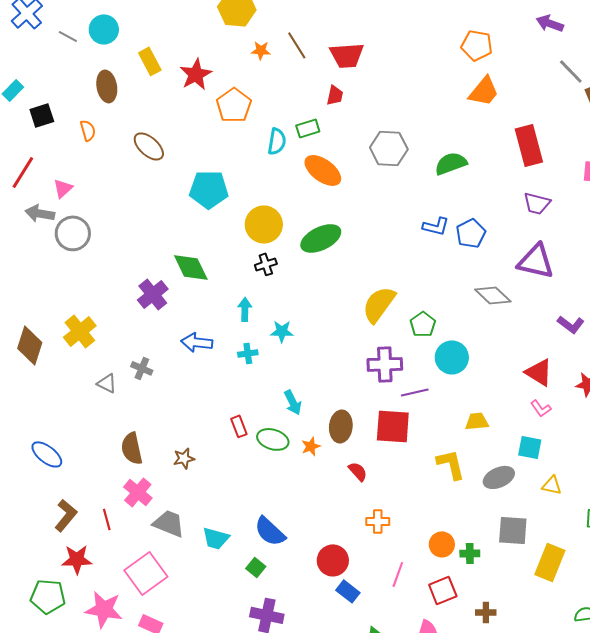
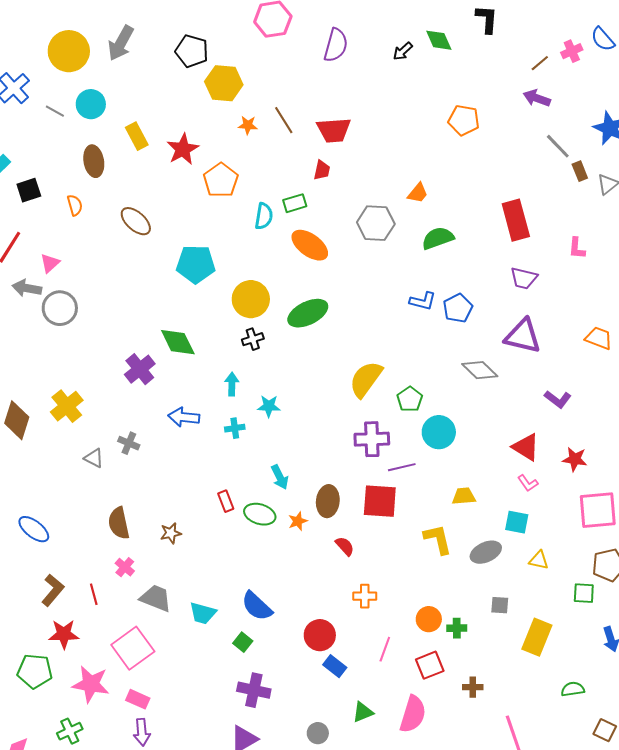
orange trapezoid: (484, 91) -> (418, 193), moved, size x0.7
pink cross: (138, 492) -> (125, 567), size x0.7
gray square: (513, 530) -> (500, 605), size x0.6

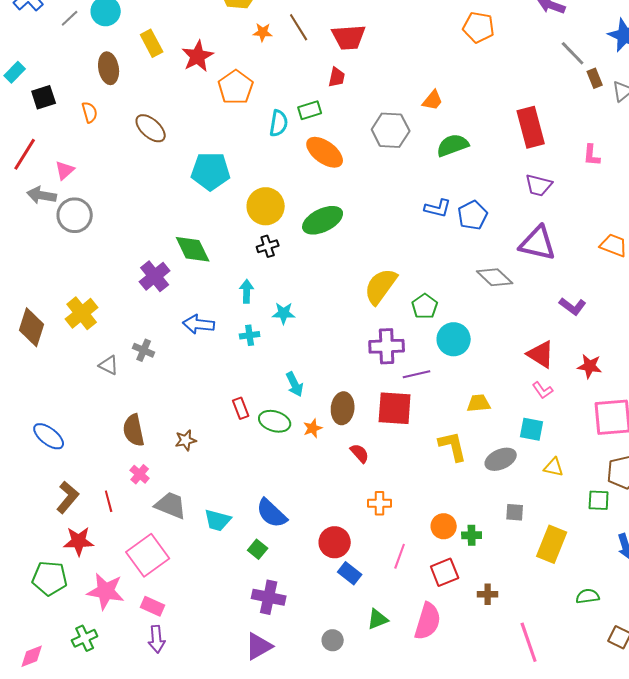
gray line: (55, 111) -> (70, 18), turned -72

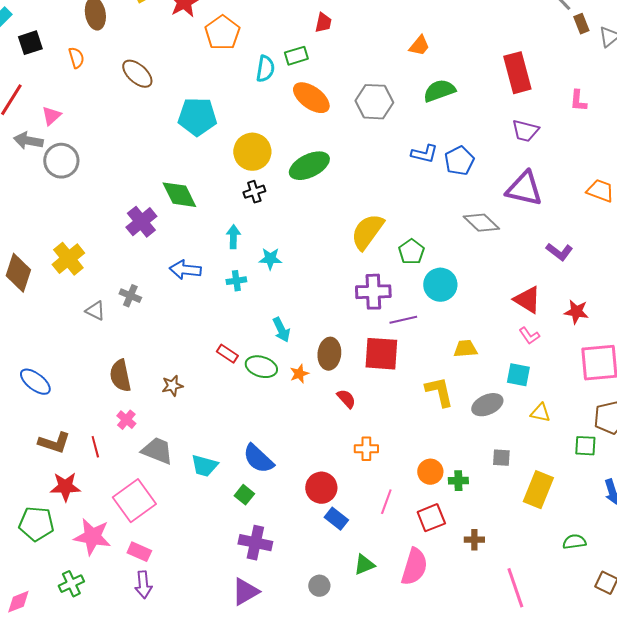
gray hexagon: (391, 130) -> (374, 102), moved
red rectangle: (241, 408) -> (227, 354), turned -35
brown L-shape: (68, 497) -> (54, 443), turned 68

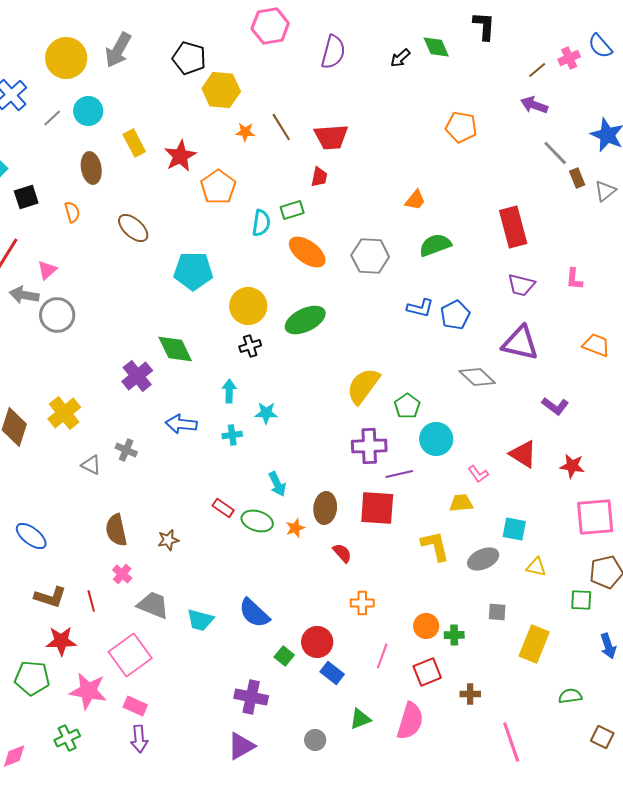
pink L-shape: (578, 101) -> (574, 279), moved
pink L-shape: (529, 336) -> (478, 474), moved
green square: (244, 495) -> (284, 656), moved

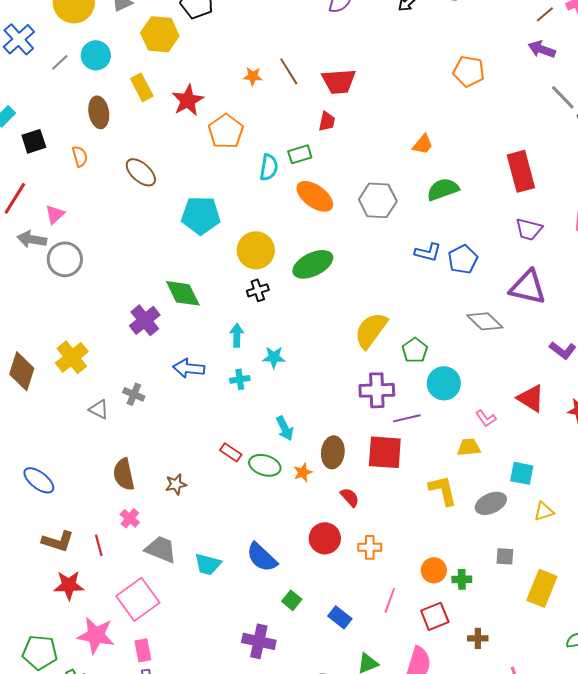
yellow hexagon: (221, 90) -> (160, 34), moved
yellow triangle: (536, 567) -> (544, 511), turned -30
red circle: (317, 642) -> (325, 538), moved
green pentagon: (32, 678) -> (40, 652), moved
pink rectangle: (135, 706) -> (143, 650), turned 55

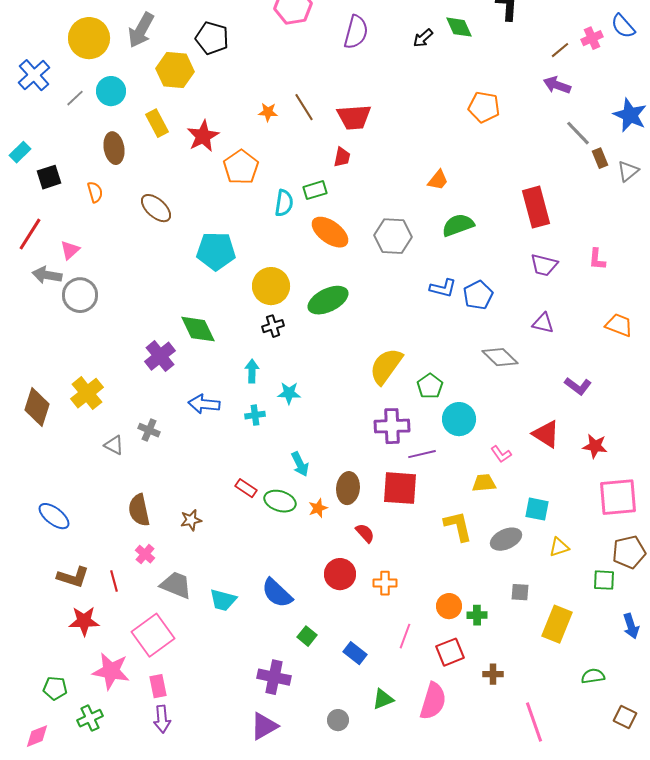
purple triangle: (528, 287) -> (543, 323), size x0.6
green pentagon: (40, 652) -> (55, 688), size x0.7

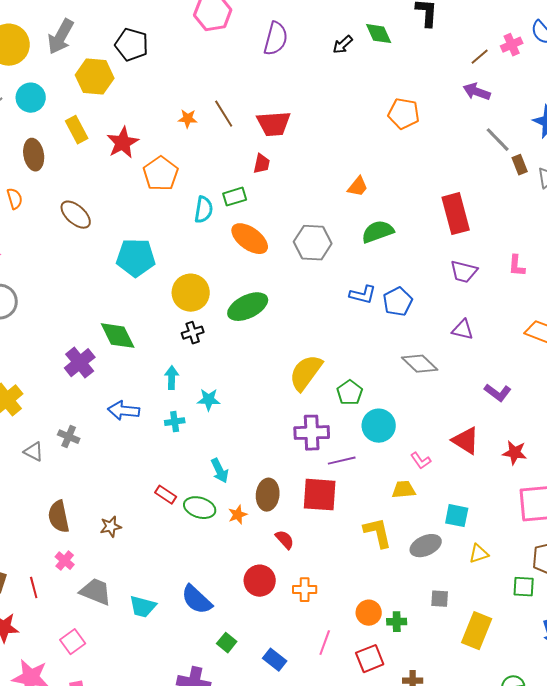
pink square: (153, 635) -> (73, 642), size x0.6

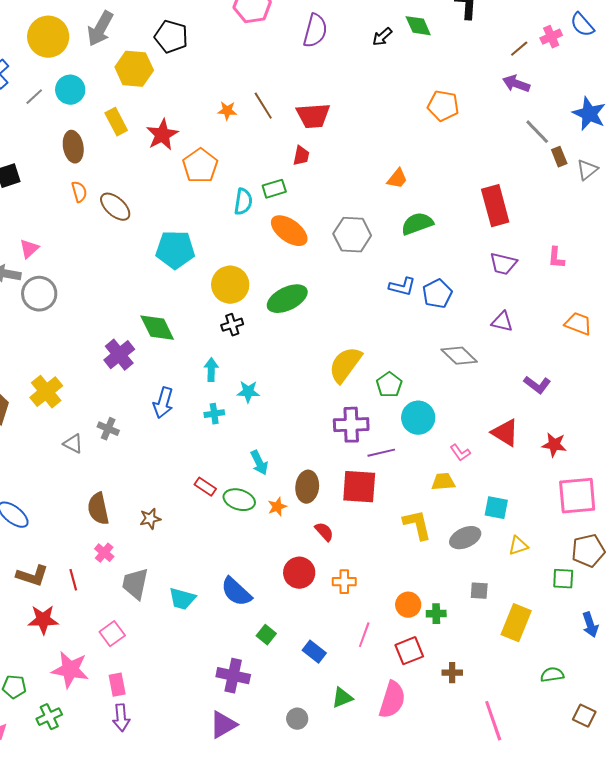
orange semicircle: (15, 199) -> (79, 192), moved
blue arrow: (124, 411) -> (163, 403), turned -80
gray trapezoid: (96, 592) -> (135, 584), turned -100

